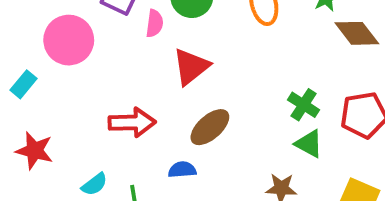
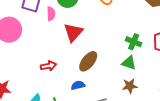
red arrow: (132, 122) -> (48, 66), size x0.7
green triangle: (309, 144) -> (129, 63), moved

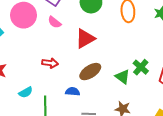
pink semicircle: (51, 14) -> (55, 22), moved, turned 112
green triangle: (129, 63) -> (123, 77), moved

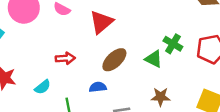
cyan semicircle: (26, 92) -> (43, 87), moved

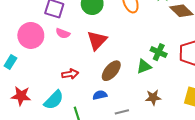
green triangle: (154, 59) -> (144, 66), turned -42
cyan semicircle: (43, 87) -> (54, 100), size x1.5

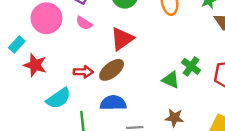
green triangle: (144, 66) -> (171, 80), turned 35
brown ellipse: (111, 71) -> (112, 70), moved
blue semicircle: (100, 95) -> (113, 103), size x1.5
red star: (21, 96) -> (35, 65), moved

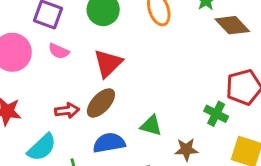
green cross: (191, 66) -> (216, 114), moved
green triangle: (171, 80) -> (151, 126), moved

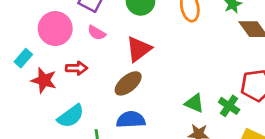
red arrow: (67, 111) -> (76, 68), moved
green triangle: (151, 126) -> (194, 103), moved

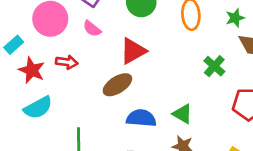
green cross: (229, 106) -> (214, 66), moved
cyan semicircle: (71, 116) -> (38, 108), moved
blue semicircle: (131, 120) -> (141, 118), moved

